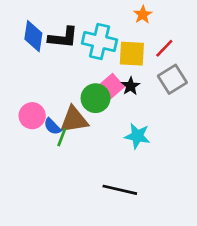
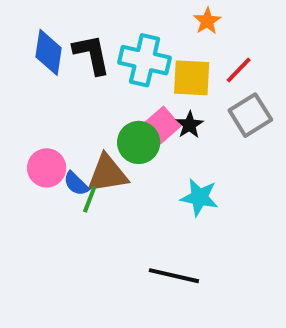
black L-shape: (63, 37) -> (92, 54), turned -108

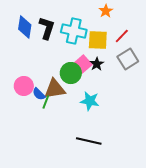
black L-shape: (92, 54) -> (47, 28), turned 30
cyan star: (199, 197) -> (90, 101), moved

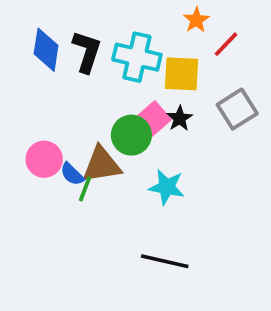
red line: (122, 36) -> (226, 44), moved

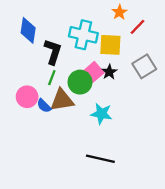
black L-shape: (87, 52) -> (53, 52), moved
green line: (85, 189) -> (52, 78), moved

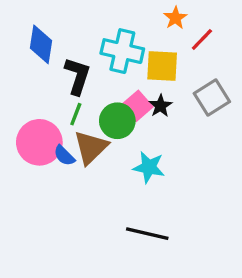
pink circle: (27, 97) -> (39, 142), size x1.4
brown triangle: (62, 100) -> (91, 147), turned -35

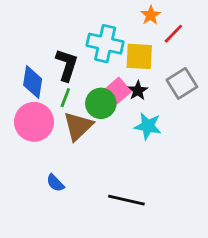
blue diamond: (41, 44) -> (33, 82), moved
blue semicircle: (64, 156) -> (55, 183), moved
cyan star: (149, 167) -> (148, 126), moved

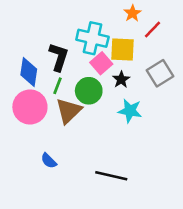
pink square: (118, 91) -> (101, 63), moved

